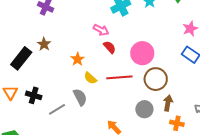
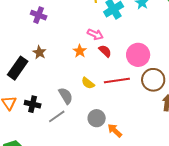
orange star: (78, 59) -> (80, 51), moved
gray semicircle: (80, 97) -> (66, 96), moved
gray circle: (144, 109) -> (97, 118), moved

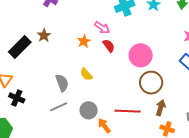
red line: (117, 81) -> (128, 111), moved
black cross: (33, 104) -> (17, 98), moved
gray line: (57, 116) -> (59, 107), moved

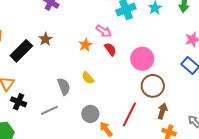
gray line: (59, 107) -> (49, 110), moved
red line: (128, 111) -> (129, 115), turned -65

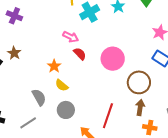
orange star: (85, 45) -> (54, 66), moved
brown circle: (153, 86) -> (139, 82), moved
gray circle: (90, 114) -> (66, 110), moved

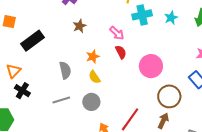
brown star: (14, 53) -> (79, 26), moved
gray semicircle: (39, 97) -> (65, 70), moved
gray line: (28, 123) -> (61, 100), moved

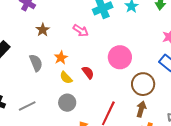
red semicircle: (121, 52) -> (88, 72), moved
gray semicircle: (65, 70) -> (36, 63), moved
gray line: (61, 100) -> (27, 106), moved

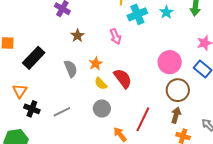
pink arrow: (81, 31) -> (115, 36), turned 35
pink circle: (120, 57) -> (170, 62), moved
red semicircle: (88, 72) -> (123, 78), size x1.5

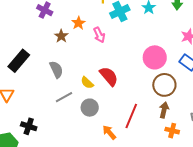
orange star: (96, 64) -> (78, 23), moved
black cross: (32, 109) -> (29, 126), moved
gray line: (62, 112) -> (64, 97), moved

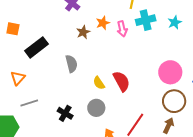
pink arrow: (99, 35) -> (122, 29), moved
gray line: (64, 97) -> (29, 103), moved
black cross: (29, 126) -> (65, 113), moved

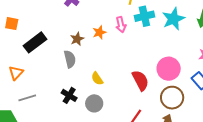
cyan star: (175, 22) -> (173, 19), size x1.6
orange star: (103, 23) -> (99, 32), moved
brown star: (83, 32) -> (77, 39), moved
red semicircle: (121, 81) -> (140, 80), moved
black cross: (65, 113) -> (69, 95), moved

